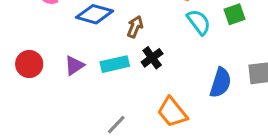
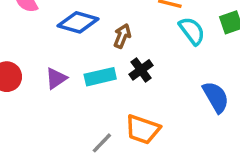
blue semicircle: (220, 83) -> (216, 97), turned -48
orange trapezoid: (172, 112) -> (143, 129), moved, turned -32

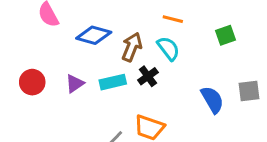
cyan semicircle: (192, 31) -> (168, 48), moved
brown arrow: (122, 36) -> (132, 47), size x1.4

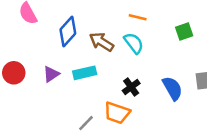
blue diamond: (94, 35) -> (68, 31), turned -64
brown arrow: (132, 47) -> (102, 42), turned -80
black cross: (148, 76) -> (131, 87), moved

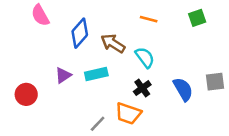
green square: (184, 31) -> (197, 18), moved
cyan semicircle: (134, 43) -> (145, 57), moved
red circle: (14, 73) -> (26, 94), moved

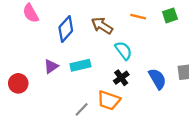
orange line: (149, 19) -> (138, 17), moved
brown arrow: (113, 43) -> (102, 26), moved

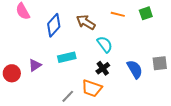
purple triangle: (51, 66) -> (35, 65), moved

